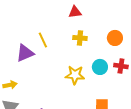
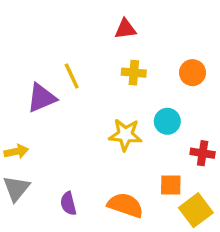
red cross: (121, 66) -> (203, 153), moved

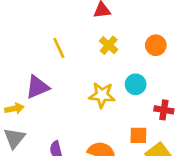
yellow cross: (134, 73) -> (109, 45), turned 36
purple triangle: (41, 98) -> (37, 87), moved

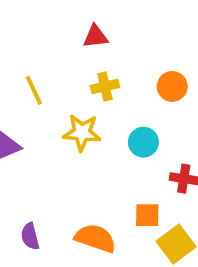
yellow cross: (109, 45) -> (105, 86), turned 36
yellow star: (102, 95) -> (82, 133), moved

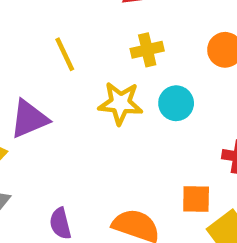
cyan circle: (143, 142) -> (176, 103), moved

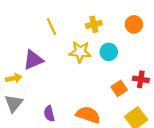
orange square: (196, 199) -> (119, 88), moved, turned -35

